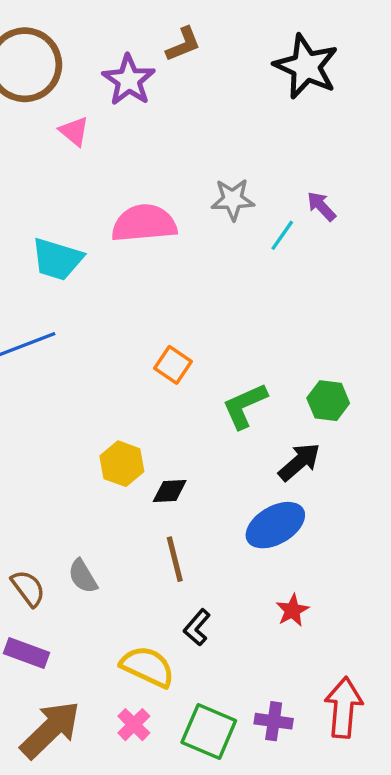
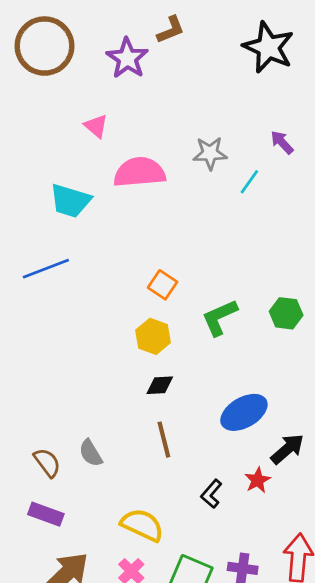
pink triangle: (74, 131) -> (96, 126), moved
purple arrow: (321, 206) -> (282, 142), moved
black arrow: (299, 462) -> (287, 449), moved
yellow hexagon: (122, 464) -> (153, 336), moved
black L-shape: (197, 627) -> (211, 494), moved

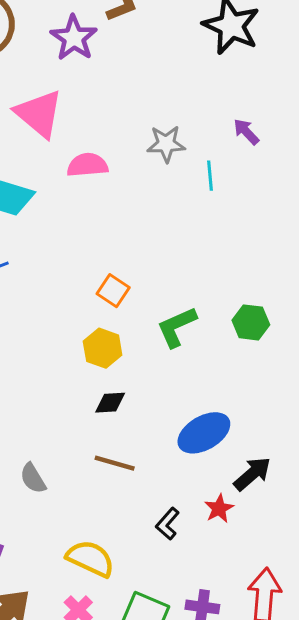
pink triangle: (96, 126) -> (39, 114), size x1.8
pink semicircle: (139, 172) -> (87, 165), size x0.7
cyan line: (249, 182) -> (210, 176), turned -40
brown line: (164, 440) -> (115, 463), turned -60

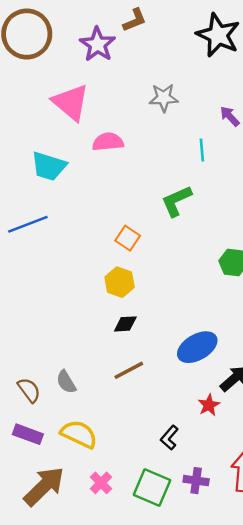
gray star: (166, 144) -> (164, 98), moved
green L-shape: (177, 327) -> (176, 201), moved
brown line: (115, 463) -> (129, 370), turned -44
black L-shape: (168, 524) -> (169, 438), moved
yellow semicircle: (90, 558) -> (79, 434), moved

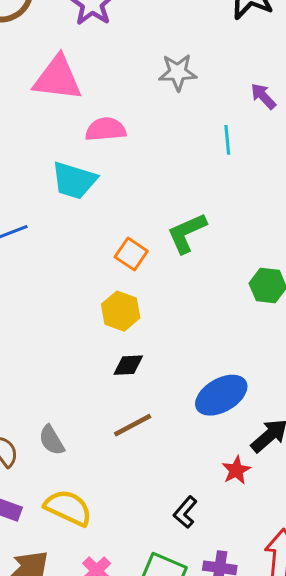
pink triangle: (71, 102) -> (58, 78), turned -33
cyan trapezoid: (49, 166) -> (74, 180), moved
green L-shape: (176, 201) -> (187, 233), moved

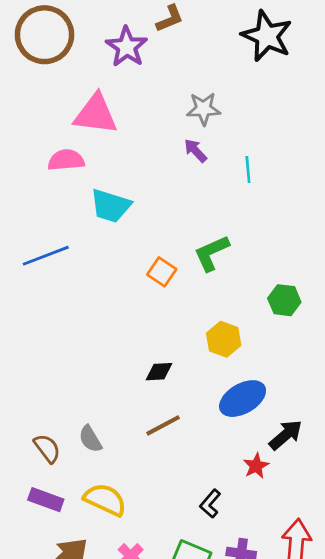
purple arrow: (263, 96) -> (195, 151), moved
pink semicircle: (106, 129) -> (66, 160), moved
yellow hexagon: (121, 311) -> (224, 339), moved

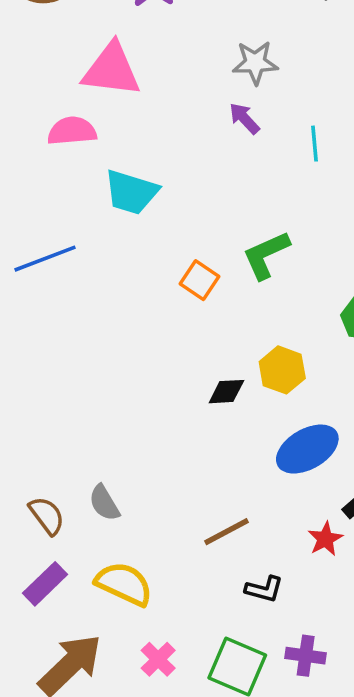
black diamond: (159, 372) -> (226, 392), moved
brown line: (163, 425) -> (226, 532), moved
purple rectangle: (46, 500) -> (45, 584), turned -64
black L-shape: (210, 504) -> (264, 589), turned -116

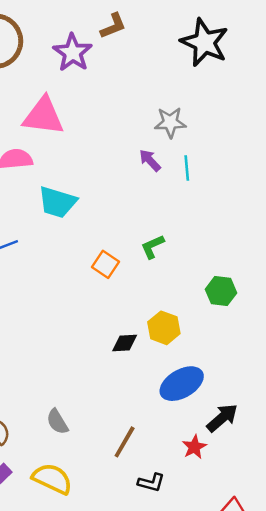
gray star: (255, 63) -> (170, 122), moved
purple arrow: (244, 118) -> (150, 160), moved
green L-shape: (266, 255) -> (152, 247), size x0.7
gray semicircle: (104, 503) -> (57, 422), moved
brown line: (226, 532) -> (125, 442), turned -32

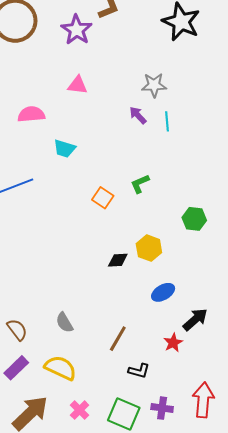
pink triangle: (43, 116) -> (78, 85), moved, size x0.6
cyan trapezoid: (57, 202) -> (64, 149), size x0.7
blue ellipse: (182, 384) -> (163, 292), size x0.7

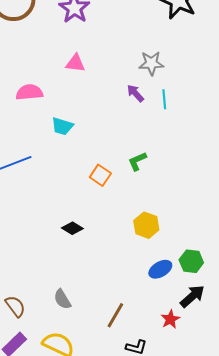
green hexagon: (194, 219) -> (191, 261), moved
black diamond: (118, 260) -> (72, 228), moved, turned 35

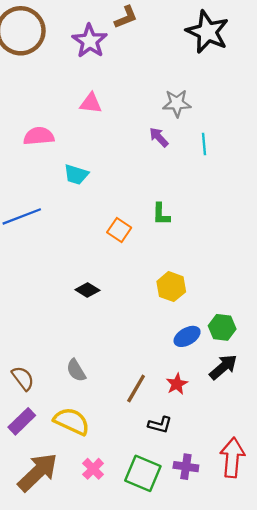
cyan line: (164, 99) -> (204, 144), moved
green L-shape: (137, 161) -> (161, 214), turned -65
red star: (170, 319) -> (177, 384), moved

